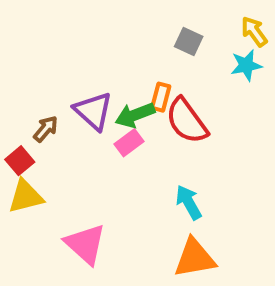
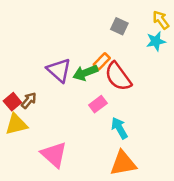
orange rectangle: (161, 97) -> (102, 61), turned 30
brown arrow: (46, 129) -> (29, 100), moved
pink rectangle: (129, 143) -> (98, 104), moved

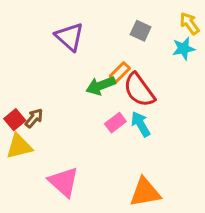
purple triangle: (59, 70) -> (70, 37), moved
cyan arrow: (119, 128) -> (141, 124), moved

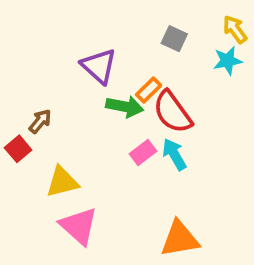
purple triangle: (70, 37) -> (99, 66), moved
green arrow: (101, 86) -> (125, 107), turned -148
brown arrow: (34, 118) -> (40, 121), moved
yellow triangle: (19, 146) -> (62, 182), moved

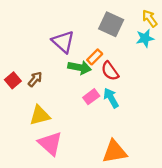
gray square: (174, 39) -> (111, 24), size x1.5
red semicircle: (172, 112) -> (110, 71), size x0.7
brown arrow: (40, 121) -> (35, 79), moved
red square: (18, 149) -> (13, 80), moved

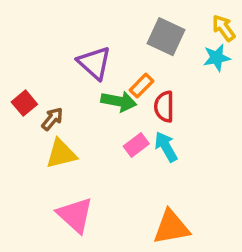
red semicircle: (110, 71) -> (164, 107), turned 36
red square: (13, 80) -> (24, 103), moved
yellow triangle: (40, 115) -> (61, 154), moved

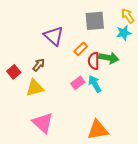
gray square: (166, 37) -> (95, 21), turned -30
green arrow: (119, 101) -> (109, 58), moved
red square: (24, 103) -> (14, 72), moved
brown arrow: (52, 119) -> (39, 65), moved

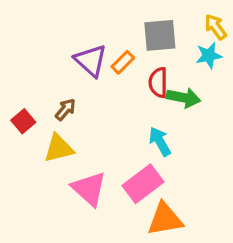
orange rectangle: (81, 49) -> (123, 62), moved
red semicircle: (94, 61) -> (158, 83), moved
pink rectangle: (78, 83) -> (143, 184), moved, size x1.6
pink triangle: (43, 123) -> (89, 189), moved

